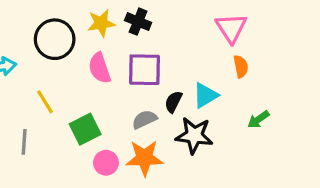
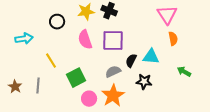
black circle: (55, 39) -> (57, 22), size x0.6
cyan triangle: (205, 95) -> (151, 57), turned 36
green arrow: (258, 119) -> (184, 72), turned 64
black star: (194, 135) -> (144, 82), size x0.7
orange star: (144, 158) -> (113, 96), turned -30

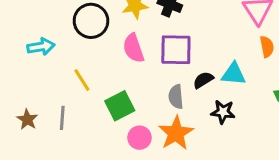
black circle: (57, 22) -> (91, 21), size x1.5
black semicircle: (131, 61) -> (203, 80), turned 32
gray semicircle: (113, 72) -> (176, 97), turned -70

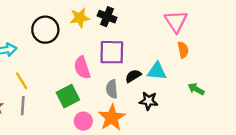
pink semicircle: (133, 48) -> (82, 68), moved
yellow line: (82, 80) -> (22, 81), moved

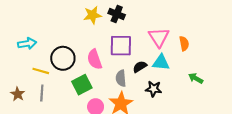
pink triangle: (176, 21) -> (159, 37), moved
black circle: (45, 30) -> (63, 58), moved
yellow line: (22, 81) -> (41, 71), turned -42

